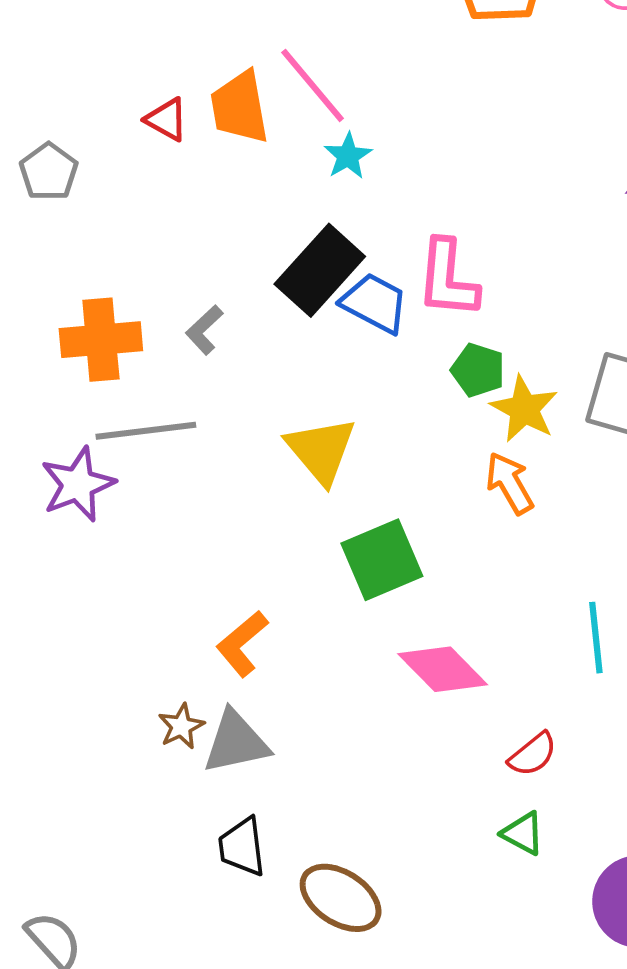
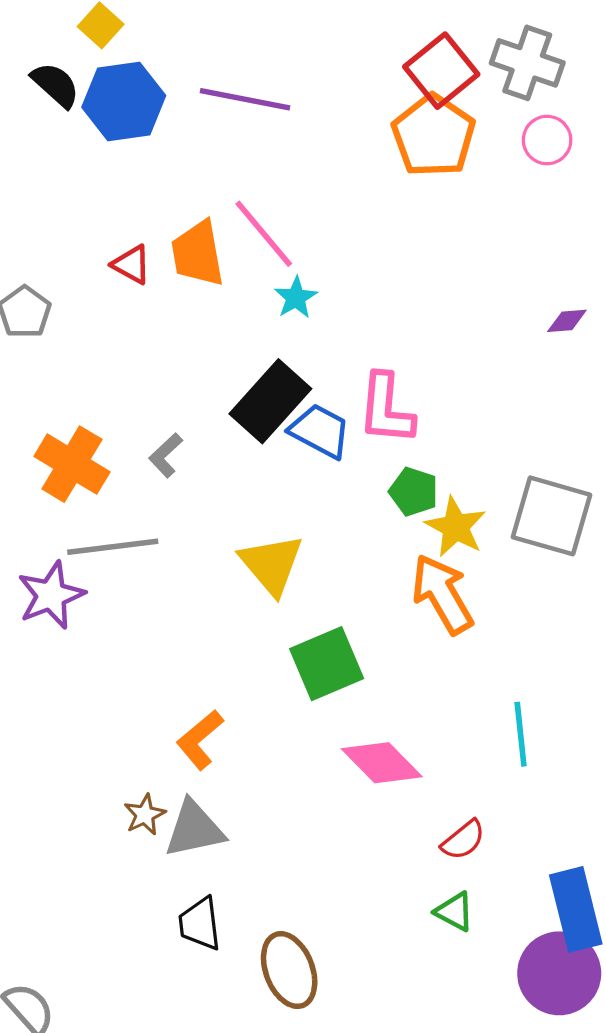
orange cross: (101, 340) -> (72, 464), turned 36
orange arrow: (510, 483) -> (442, 594), size x1.4
brown ellipse: (341, 898) -> (289, 970), turned 36

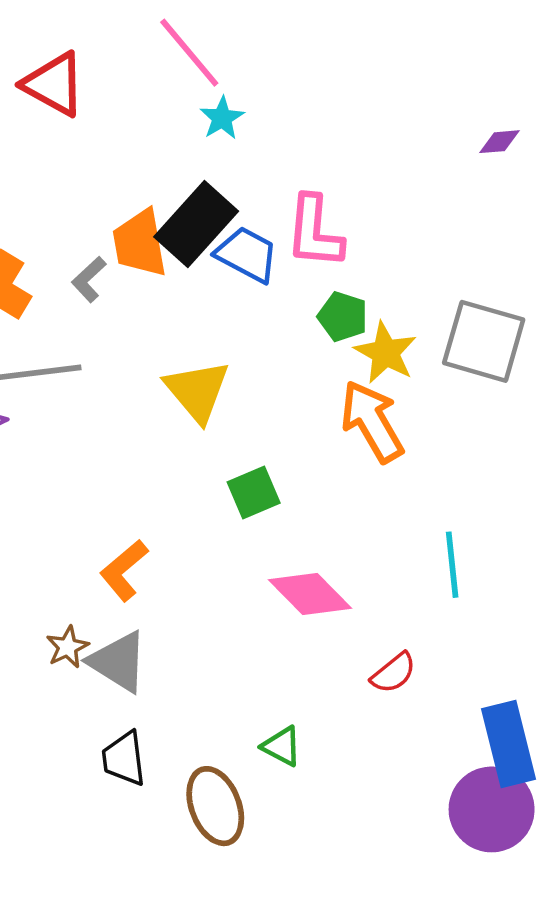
orange trapezoid: (198, 254) -> (140, 243), moved
red triangle: (131, 265) -> (54, 84), size x1.6
green square: (327, 664) -> (254, 492), size x0.7
gray triangle: (194, 829) -> (118, 662), turned 44
green triangle: (454, 912) -> (282, 746), moved

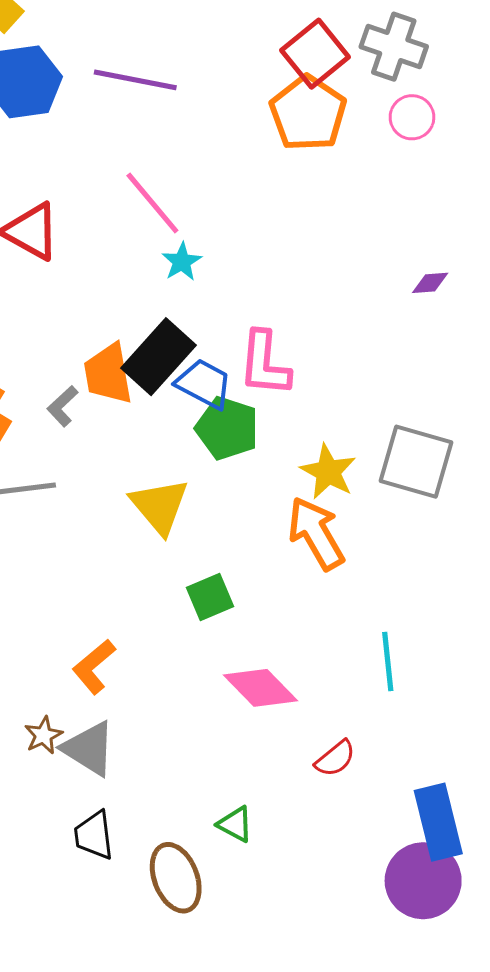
green pentagon: (343, 317) -> (227, 428), moved, size x1.4

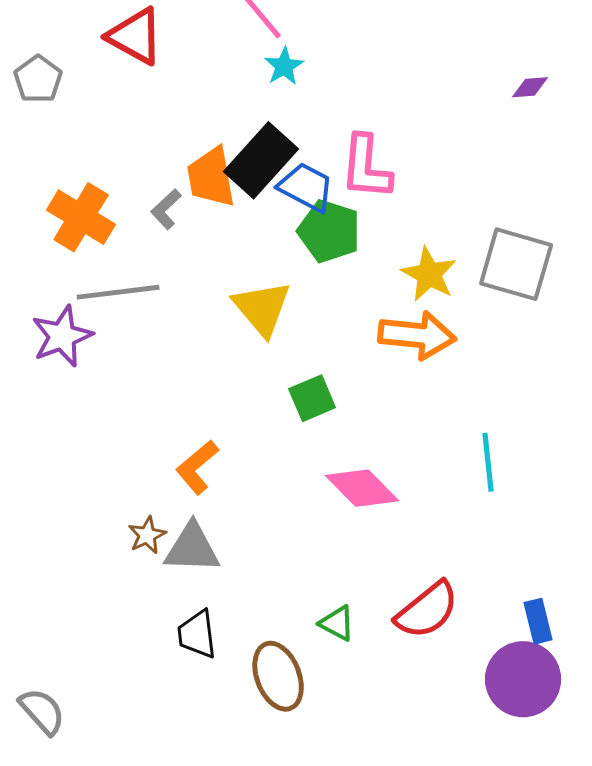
orange arrow: (316, 533) -> (417, 335), turned 126
gray triangle: (89, 748) -> (192, 548), turned -30
red semicircle: (335, 759) -> (427, 610), moved, size x1.6
blue rectangle: (438, 822) -> (538, 621), size x0.6

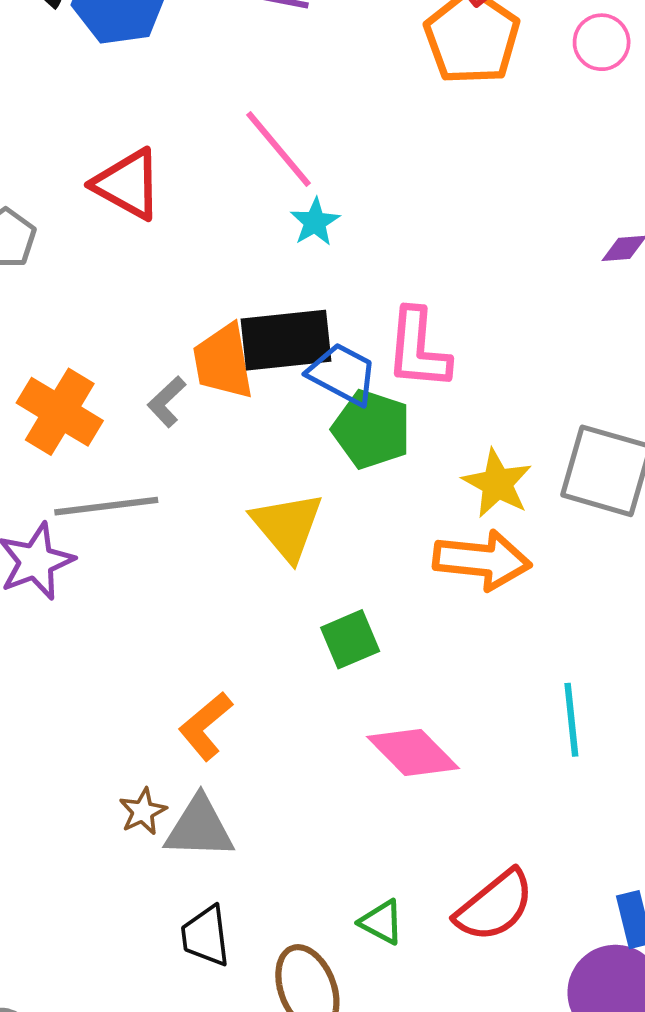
black rectangle: (261, 160) -> (286, 340), turned 42

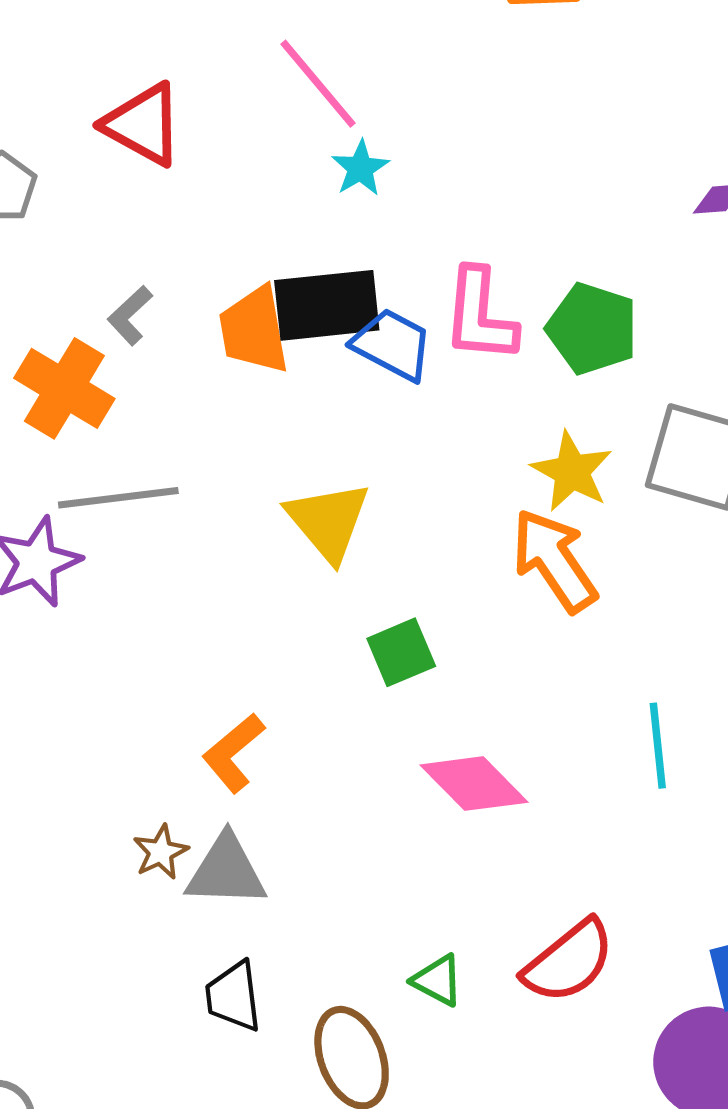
gray L-shape: (167, 402) -> (130, 315), moved
green pentagon: (372, 429) -> (592, 329), moved
orange arrow: (482, 560) -> (554, 560), turned -130

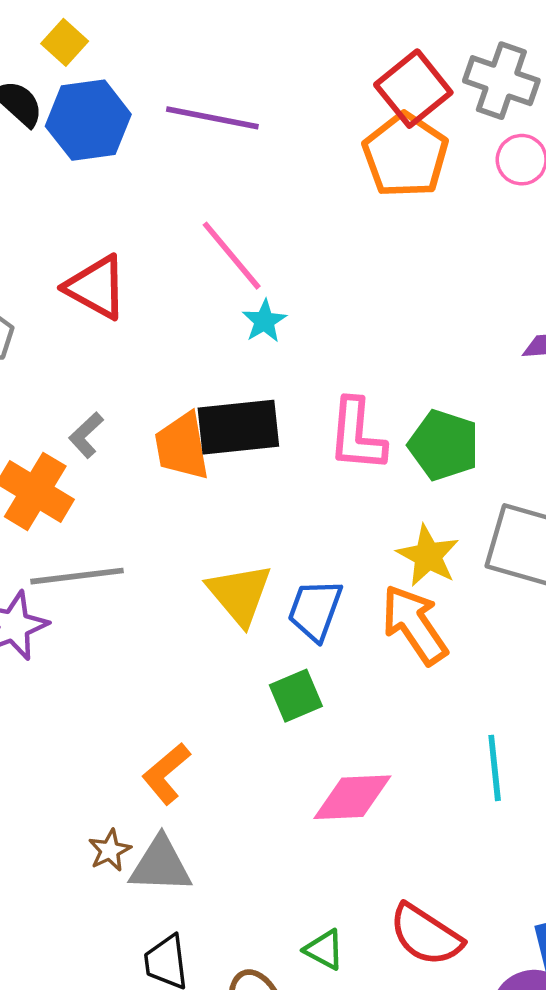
blue trapezoid: (392, 345) -> (315, 610), moved, turned -98
pink diamond: (474, 784) -> (352, 797), turned -48
red semicircle: (569, 961) -> (426, 935), turned 72

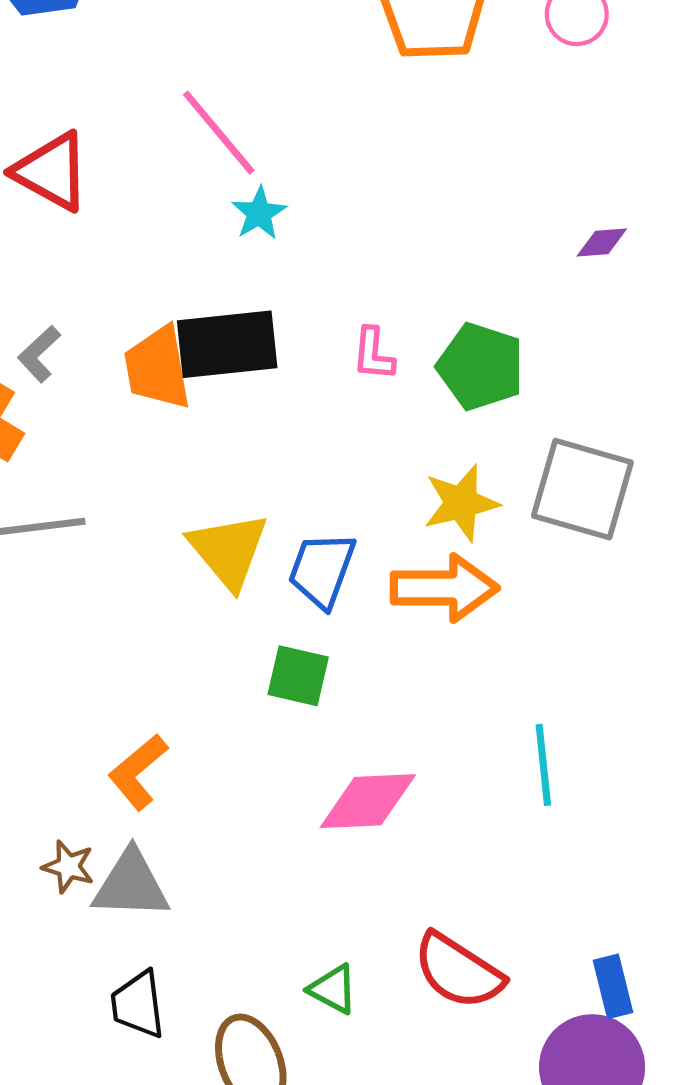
pink L-shape: (357, 435) -> (373, 354), size x0.6
yellow star: (428, 556) -> (461, 503), turned 30
orange arrow: (414, 625) -> (444, 588), turned 124
green square: (296, 696) -> (298, 676), turned 36
brown star: (110, 850) -> (68, 867), turned -30

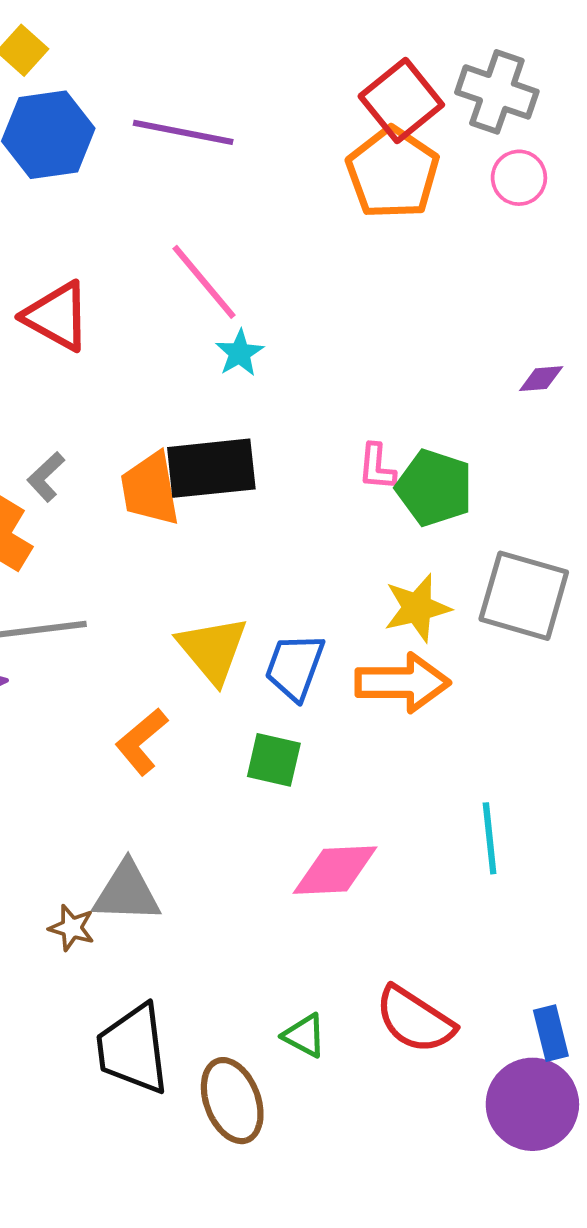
pink L-shape: (373, 354) -> (377, 467), moved
orange L-shape: (138, 772) -> (141, 741), moved
gray triangle: (131, 885) -> (127, 892), moved
black trapezoid: (138, 1004) -> (133, 1049), size x1.5

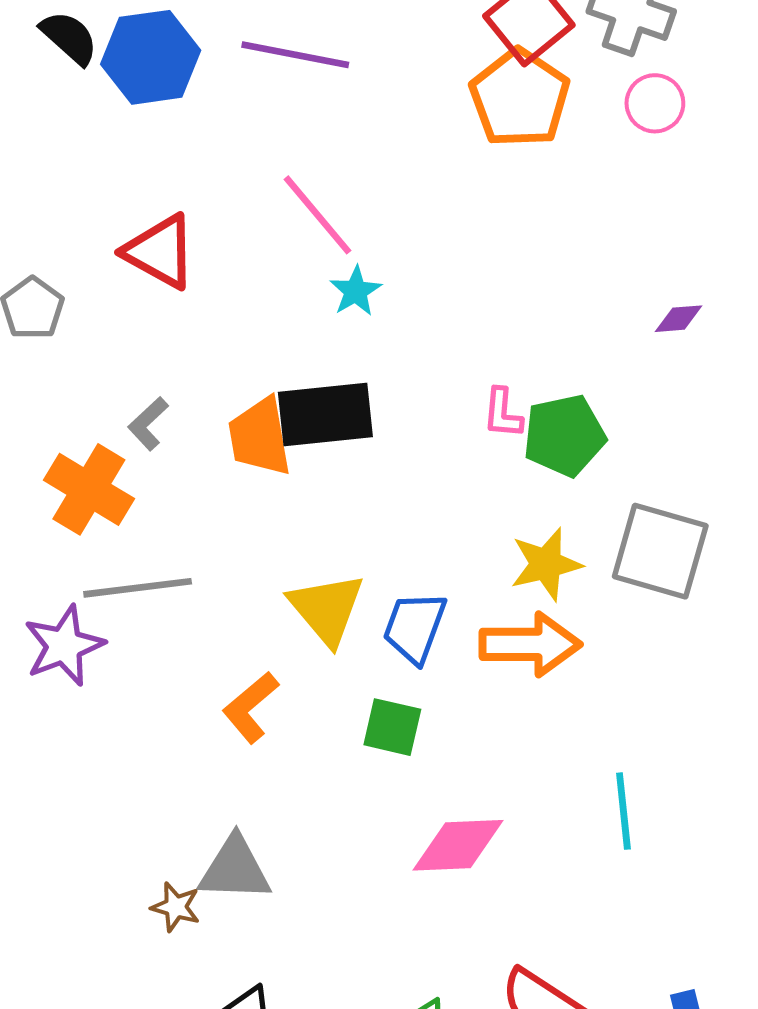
green pentagon: (434, 488) -> (564, 436), turned -30

